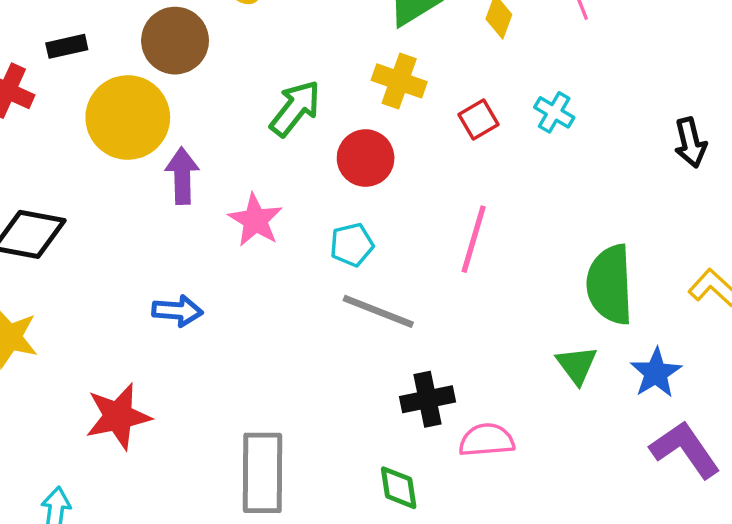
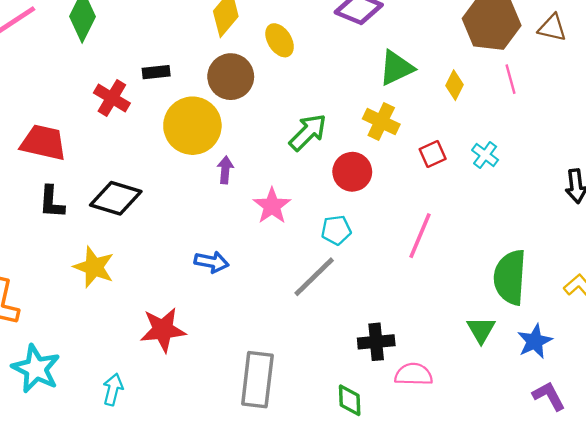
purple arrow: (182, 176) -> (225, 170), size x0.7
gray line: (378, 311) -> (314, 277), moved, turned -72
purple L-shape: (685, 449) -> (549, 396), size x0.7

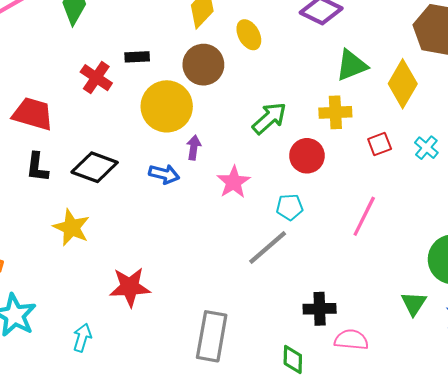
yellow diamond: (455, 85) -> (403, 84), size x1.8
yellow cross: (381, 122) -> (335, 112), turned -32
blue arrow: (212, 262) -> (164, 174), moved

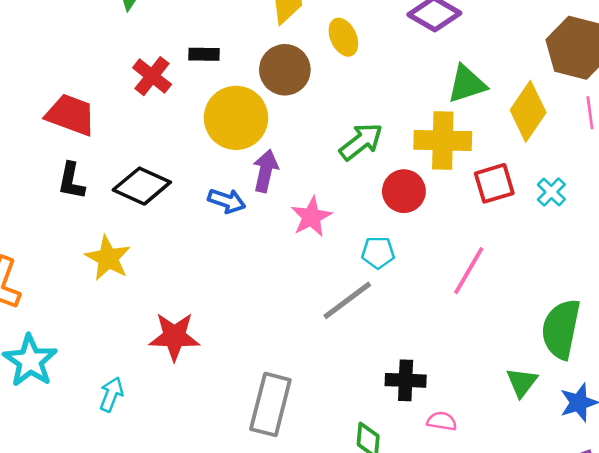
yellow cross: (335, 112) -> (443, 140), size x1.4
red square: (380, 144) -> (494, 183), size x1.4
purple arrow: (194, 148) -> (265, 171), size x1.4
pink semicircle: (351, 340) -> (442, 421), size x0.7

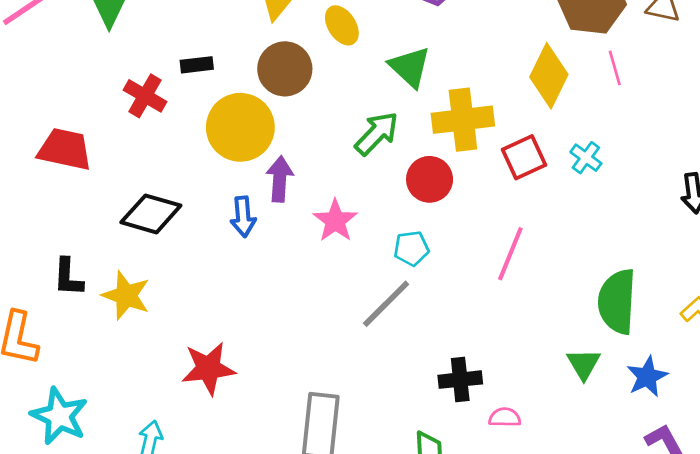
green triangle: (467, 84) -> (410, 67), moved, turned -51
black L-shape: (71, 181) -> (68, 277), moved
blue arrow: (227, 201) -> (243, 217), turned 75

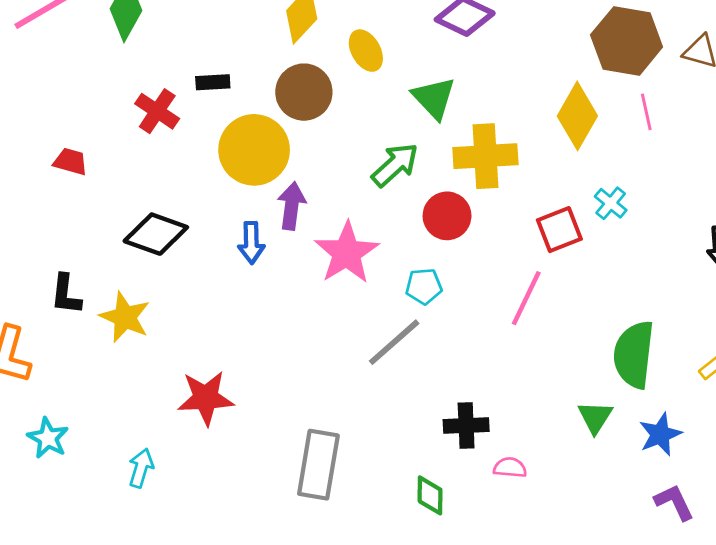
red trapezoid: (65, 149) -> (70, 162), size x0.6
red square: (524, 157) -> (559, 230), moved
pink star: (335, 221) -> (347, 253), size x1.4
cyan star: (59, 416) -> (48, 438), size x0.7

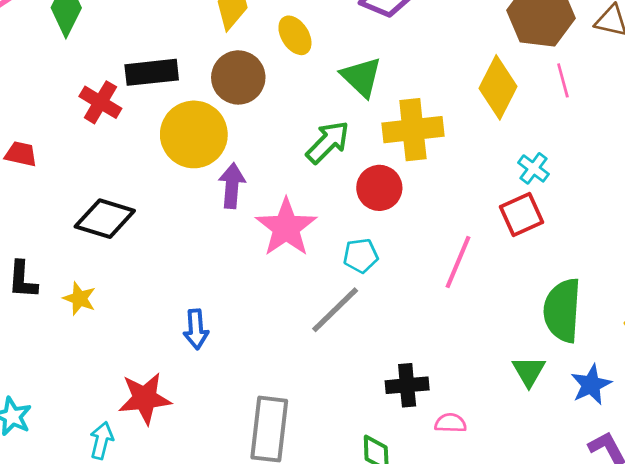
black rectangle: (213, 82) -> (152, 72), size x1.6
red square: (559, 230) -> (521, 214), moved
blue arrow: (251, 243) -> (196, 329), moved
yellow star: (125, 317) -> (79, 298), size x0.7
red star: (206, 398) -> (145, 398), moved

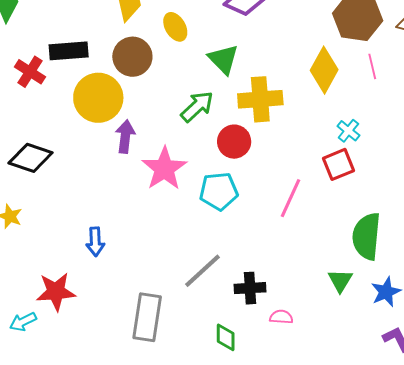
cyan pentagon: (361, 256) -> (219, 191), size x1.5
gray line: (335, 310) -> (202, 271), moved
cyan arrow: (102, 440) -> (23, 322), turned -132

